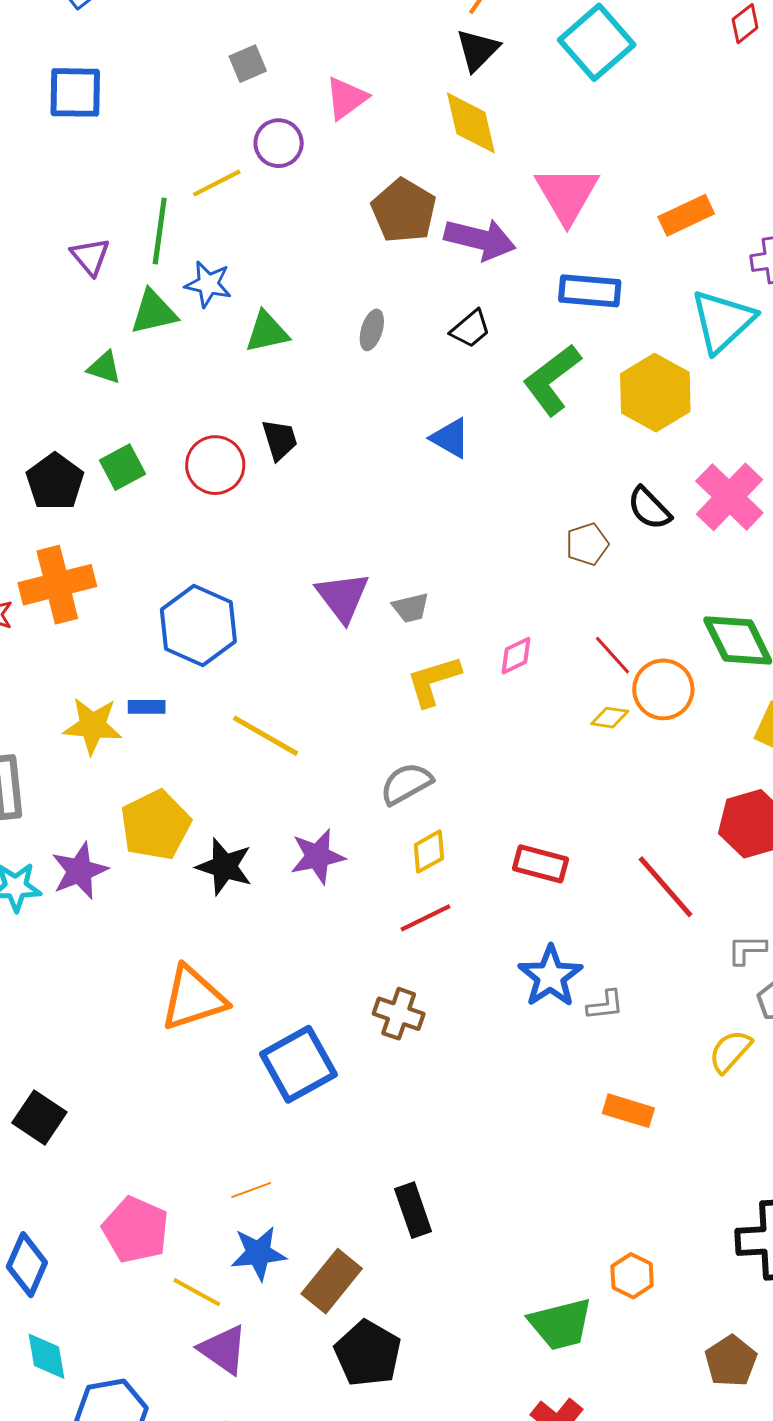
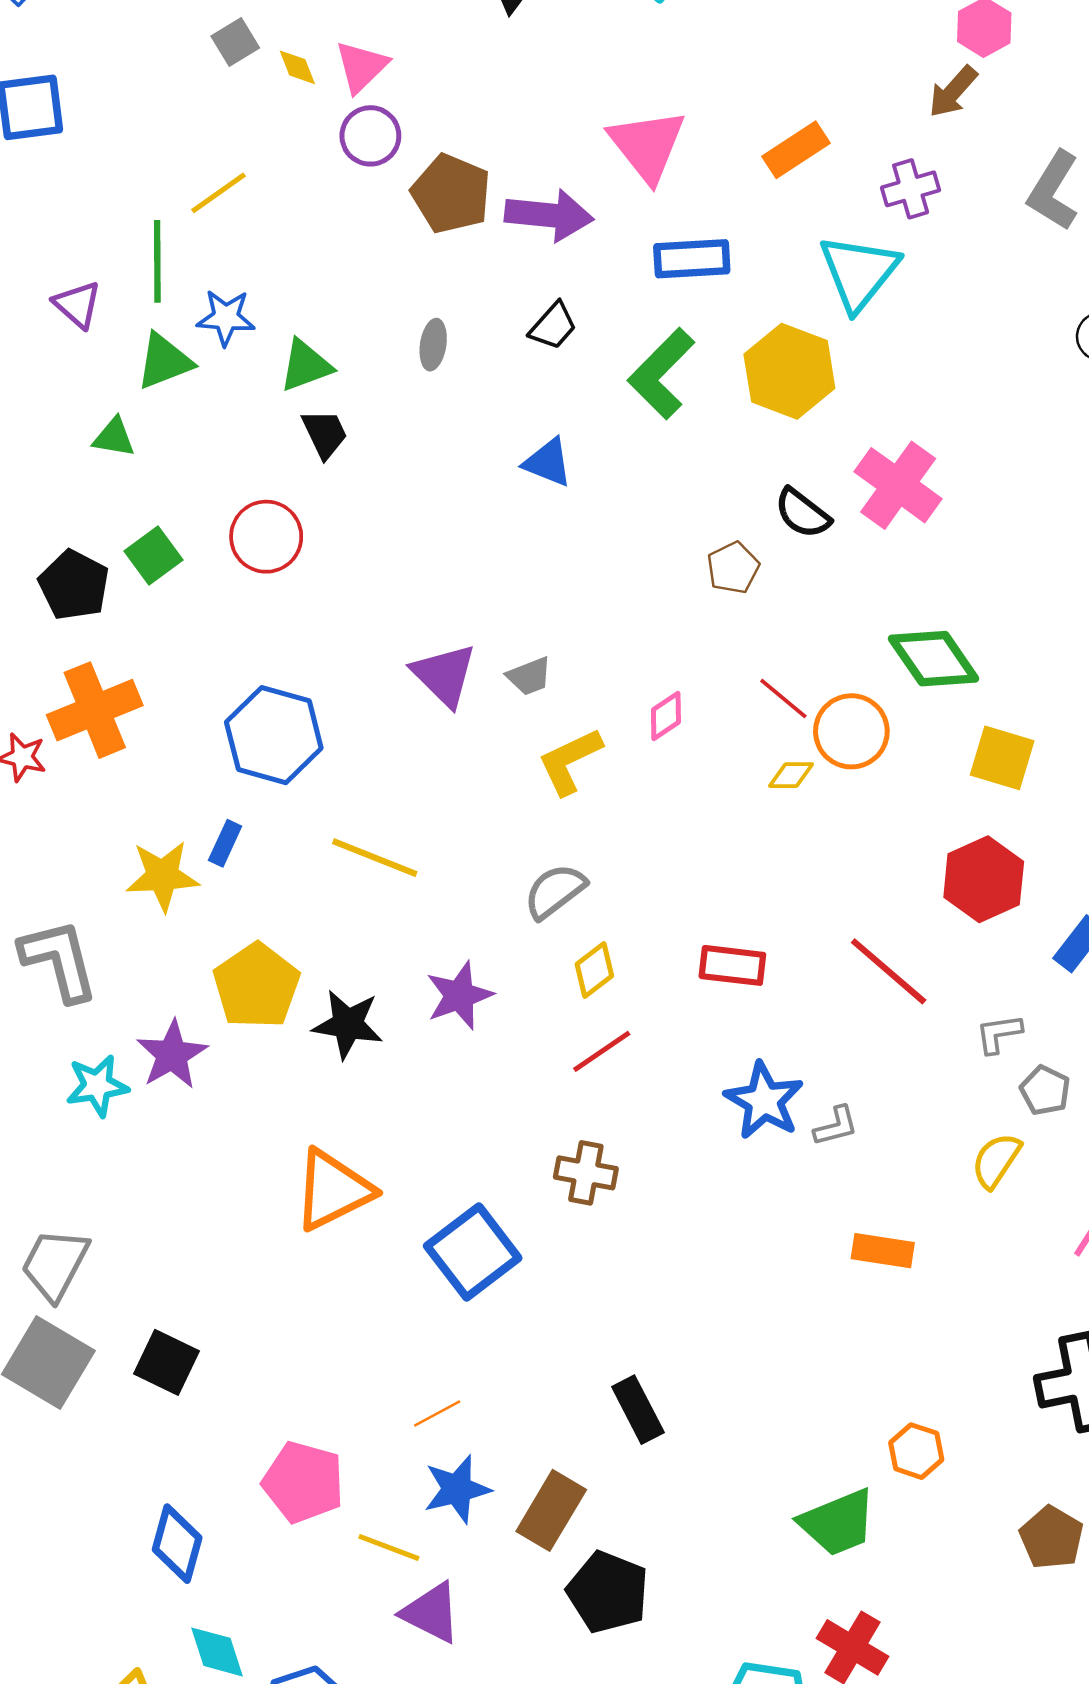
yellow diamond: (471, 123) -> (297, 67), moved, size x0.5
purple circle: (279, 143) -> (370, 136), moved
black trapezoid: (280, 440) -> (325, 434), moved
blue rectangle: (147, 707) -> (225, 843), turned -57

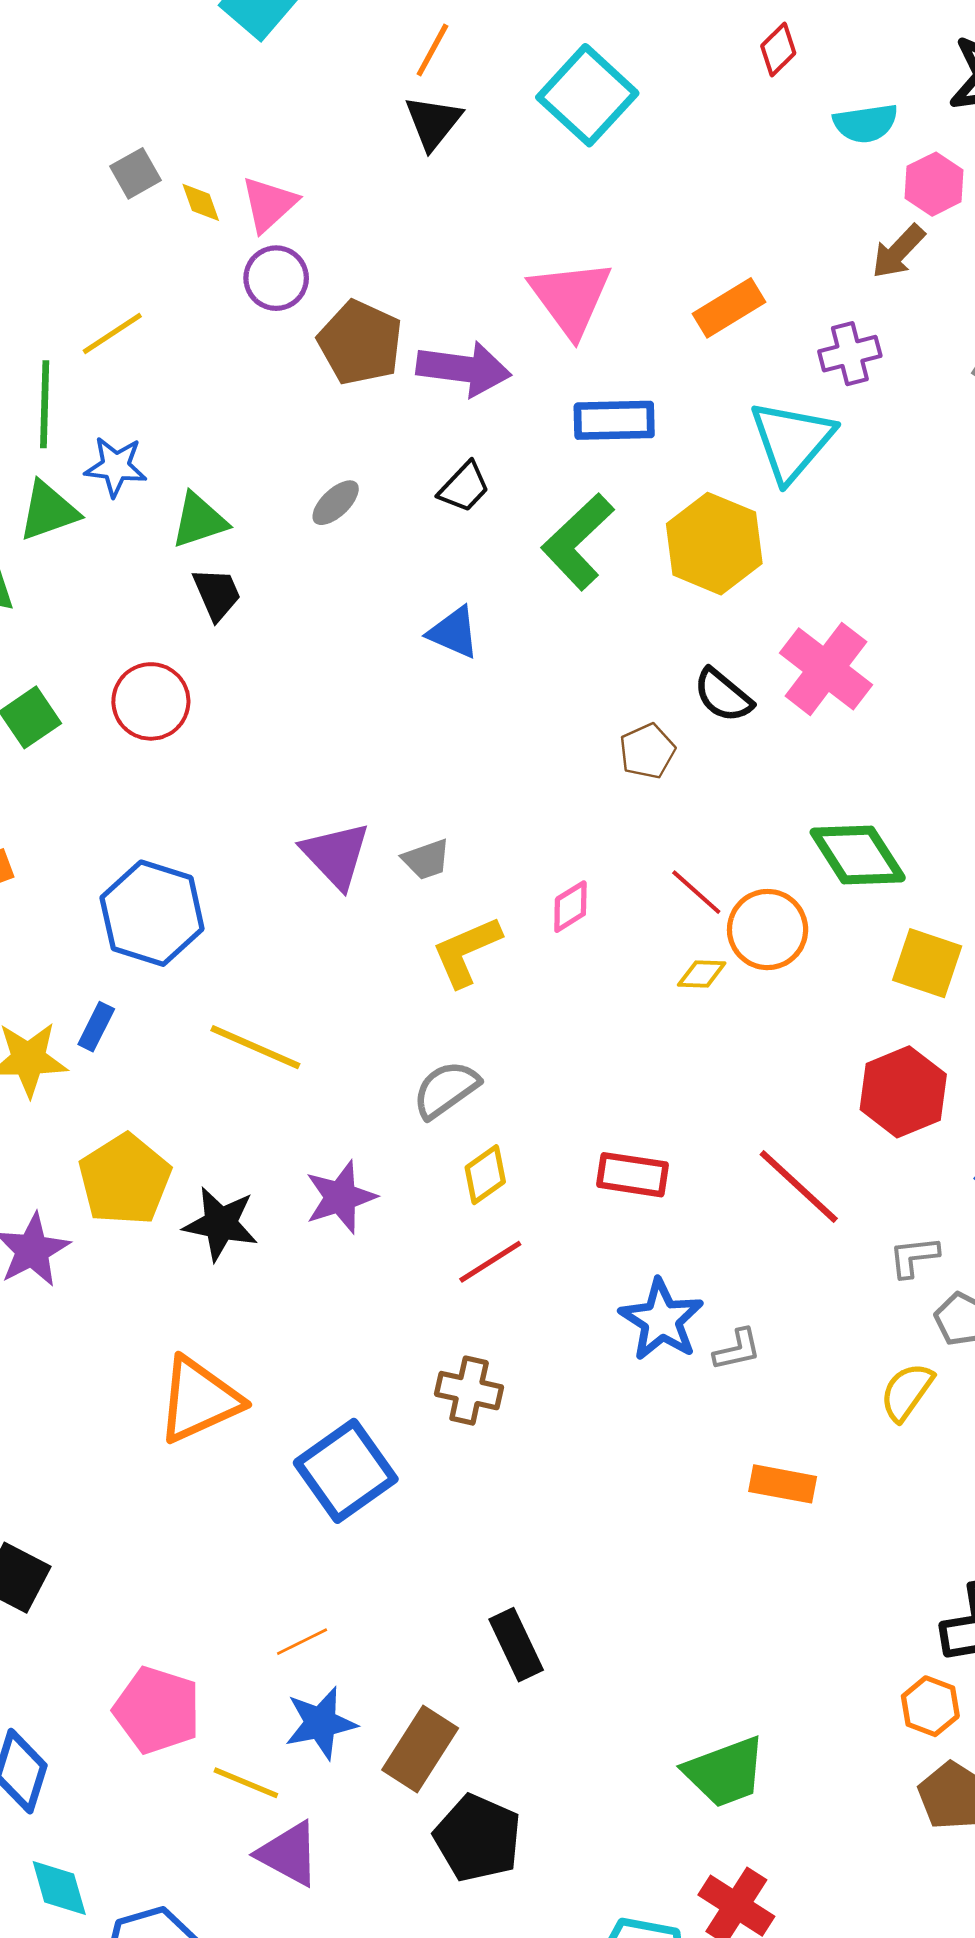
gray ellipse: (433, 345) -> (336, 503), turned 36
orange hexagon: (916, 1451) -> (930, 1706), moved

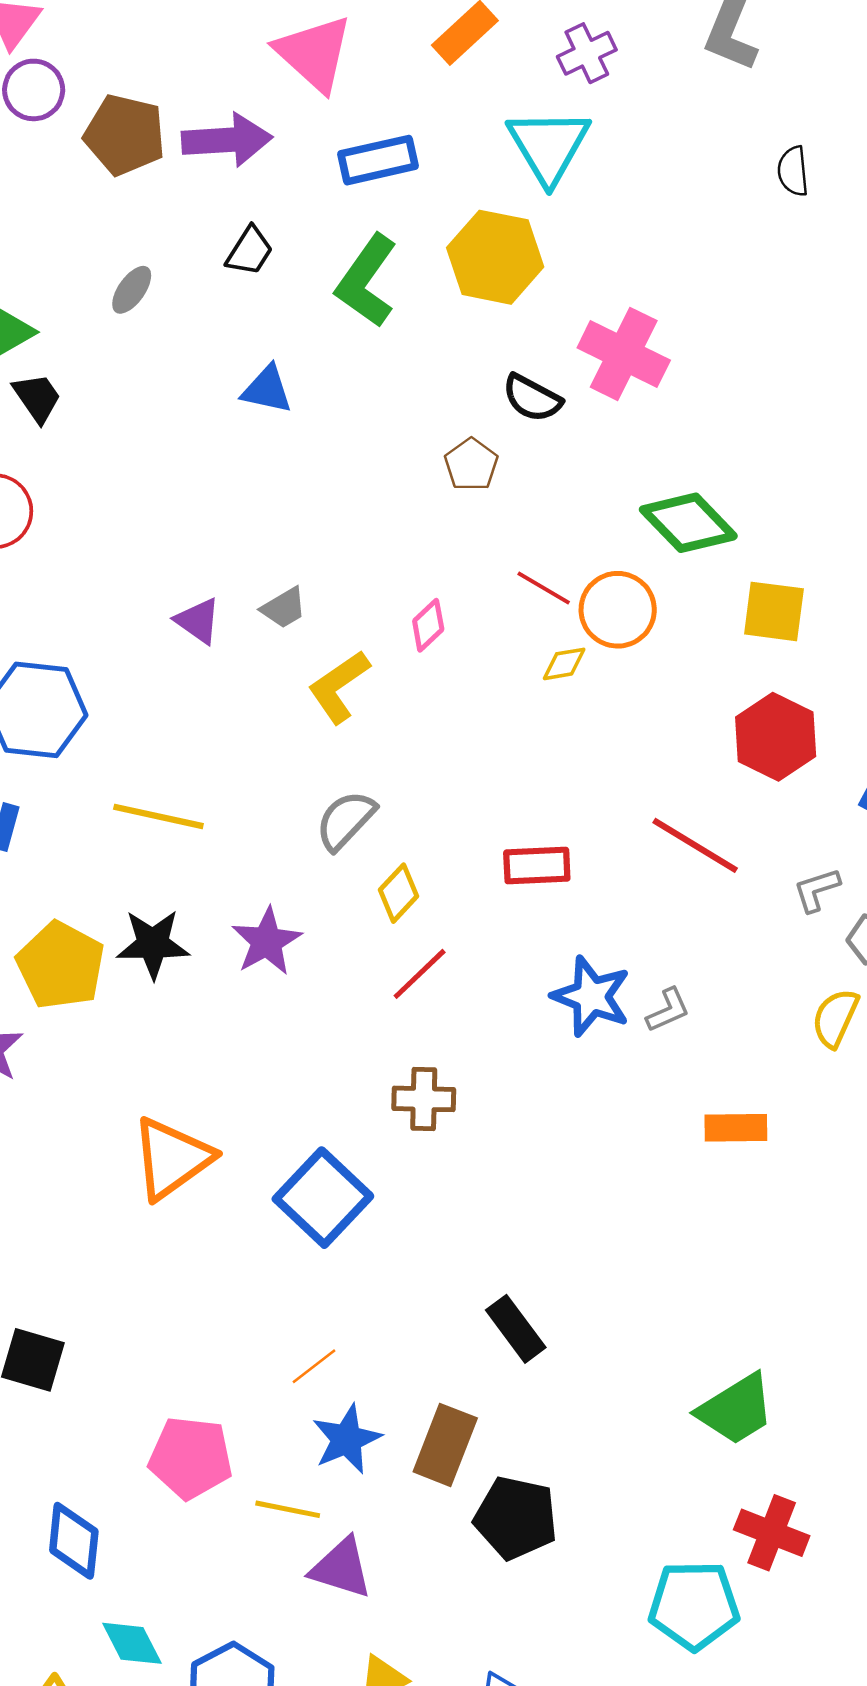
purple triangle: (336, 855) -> (198, 621), size x0.7
black star: (221, 1224) -> (153, 944), moved

